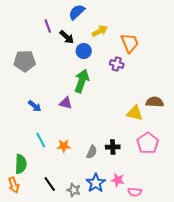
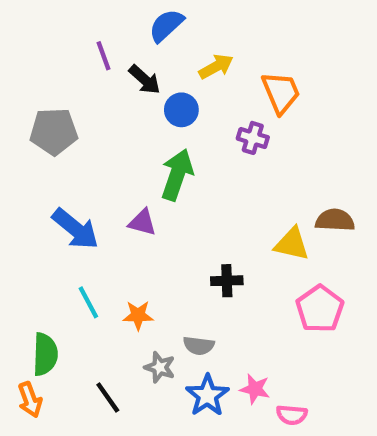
blue arrow: (35, 106) -> (75, 229), size x1.6
black cross: (113, 147) -> (227, 281), moved
gray semicircle: (92, 152) -> (199, 346), moved, turned 72
gray star: (74, 190) -> (160, 367), moved

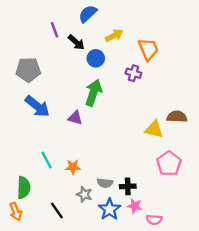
blue arrow: (75, 229) -> (37, 106), moved
black cross: (227, 281) -> (128, 186), moved

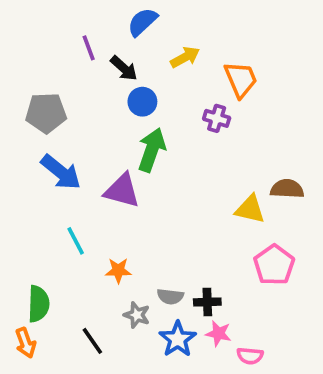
blue circle: (96, 58) -> (142, 102), moved
purple triangle: (75, 118) -> (122, 191), size x1.5
cyan line: (47, 160) -> (76, 241), moved

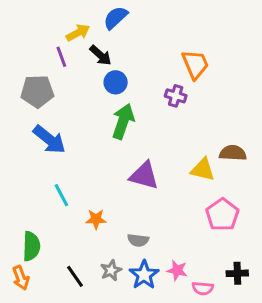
purple line: (89, 48) -> (61, 57), moved
yellow arrow: (185, 57) -> (78, 33), moved
purple triangle: (122, 191) -> (144, 176), moved
black cross: (207, 302) -> (237, 273), moved
gray star: (137, 315) -> (111, 270), moved, turned 30

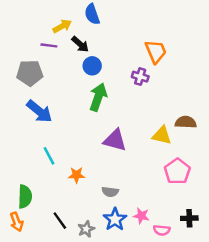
blue semicircle: (116, 18) -> (92, 14), turned -66
purple line: (61, 57) -> (49, 45), turned -63
gray star: (111, 270) -> (86, 229), moved

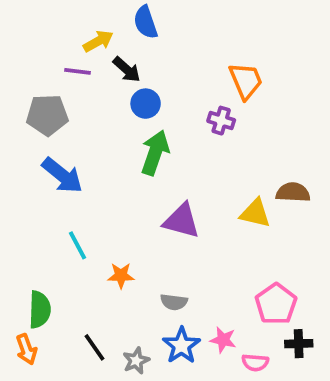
pink pentagon: (177, 171) -> (276, 304), moved

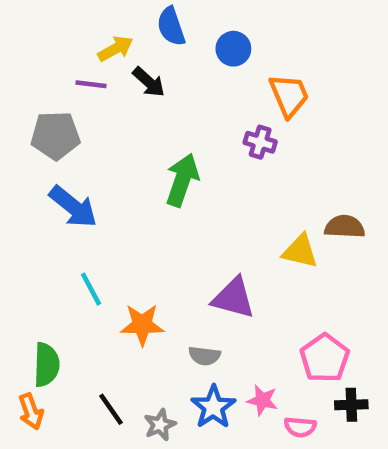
blue circle: (146, 104) -> (233, 49), moved
purple triangle: (181, 221) -> (233, 298), moved
orange star: (121, 276) -> (142, 325), size x1.4

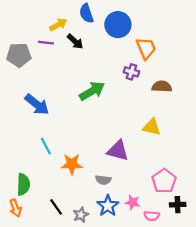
blue circle: (233, 49) -> (118, 25), size x1.5
gray pentagon: (55, 135) -> (19, 55), moved
green arrow: (182, 180) -> (92, 91), turned 40
brown semicircle: (345, 227) -> (162, 86), moved

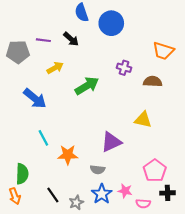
yellow arrow: (58, 25) -> (55, 68), moved
orange trapezoid: (146, 48) -> (163, 51), moved, turned 130
purple triangle: (118, 151) -> (111, 142), turned -40

